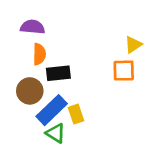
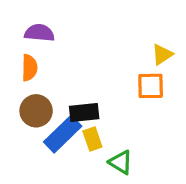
orange semicircle: (39, 54) -> (29, 68), moved
black rectangle: (58, 73) -> (84, 112), moved
green triangle: (56, 133) -> (121, 162), moved

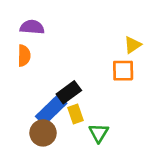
brown circle: (36, 111) -> (43, 133), moved
black rectangle: (84, 112) -> (69, 92), turned -30
green triangle: (121, 162) -> (99, 133), turned 30

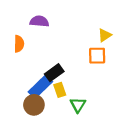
purple semicircle: (32, 27) -> (39, 21), moved

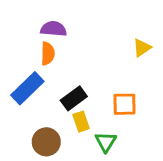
orange semicircle: (19, 44) -> (48, 53), moved
orange square: (97, 56) -> (125, 104), moved
blue rectangle: (40, 87) -> (27, 88), moved

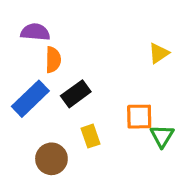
purple semicircle: (54, 29) -> (35, 32), moved
black rectangle: (74, 98) -> (76, 94), moved
green triangle: (106, 142) -> (162, 136), moved

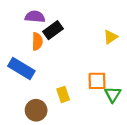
purple semicircle: (35, 32) -> (35, 17), moved
black rectangle: (76, 94) -> (53, 30), moved
blue rectangle: (30, 99) -> (21, 69), turned 75

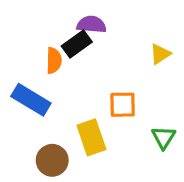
purple semicircle: (35, 17) -> (91, 24), moved
orange square: (97, 81) -> (123, 105), moved
yellow rectangle: (63, 94) -> (91, 137), size x1.5

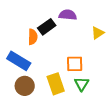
purple semicircle: (91, 24) -> (68, 15), moved
green triangle: (164, 137) -> (82, 84), moved
brown circle: (52, 160) -> (25, 86), moved

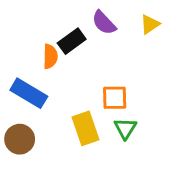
purple semicircle: (68, 15) -> (104, 23), turned -138
yellow triangle: (98, 33) -> (150, 24), moved
brown circle: (25, 86) -> (20, 139), moved

